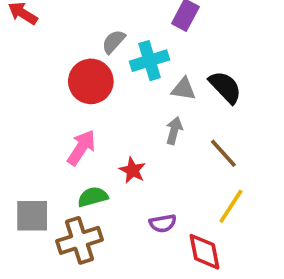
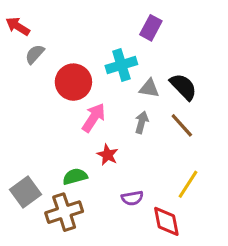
gray semicircle: (114, 42) -> (35, 54), moved
pink arrow: (81, 148) -> (94, 118), moved
brown line: (223, 153) -> (182, 125), moved
gray square: (32, 216) -> (25, 192), turned -36

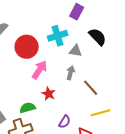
black semicircle: (183, 87) -> (98, 37), moved
brown line: (182, 125) -> (91, 88), moved
yellow line: (188, 184) -> (101, 113), turned 42
purple semicircle: (132, 198) -> (65, 122), turned -48

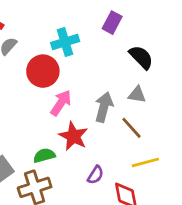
cyan cross: (58, 36) -> (65, 42), moved
gray triangle: (76, 51) -> (137, 95), moved
gray arrow: (71, 73) -> (104, 107), size x1.5
red star: (49, 94) -> (73, 136), size x1.5

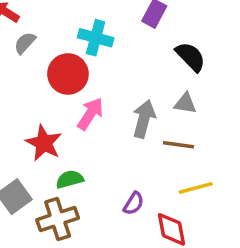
cyan cross: (65, 42) -> (96, 38), turned 32
brown line: (131, 128) -> (178, 145), turned -40
red star: (73, 136) -> (44, 143), moved

